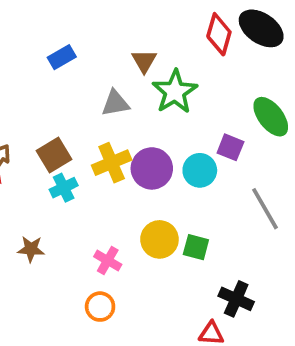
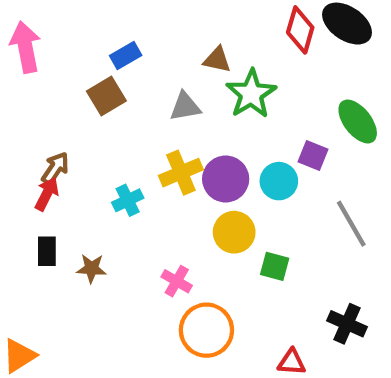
brown triangle: (144, 61) -> (217, 60), turned -48
brown square: (54, 155) -> (106, 96), moved
yellow circle: (159, 239) -> (234, 232), moved
black cross: (236, 299) -> (347, 324), moved
orange circle: (100, 307) -> (206, 330), moved, size x1.6

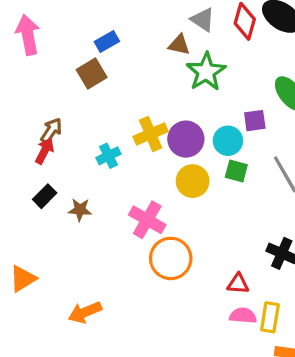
gray triangle: (185, 107) -> (203, 20), moved, turned 44
purple square: (313, 156) -> (255, 121), turned -30
black rectangle: (47, 251) -> (45, 196), turned 45
green square: (275, 266) -> (236, 171), moved
pink cross: (177, 281) -> (147, 220), size x1.5

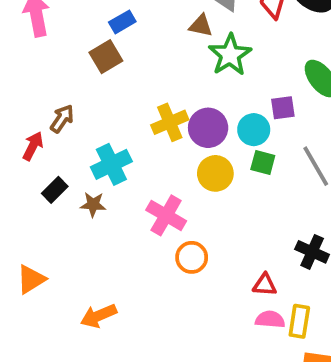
red arrow: (45, 151) -> (33, 146), moved
cyan cross: (108, 156) -> (111, 164), moved, size x1.5
orange circle: (171, 258) -> (192, 257), size x0.7

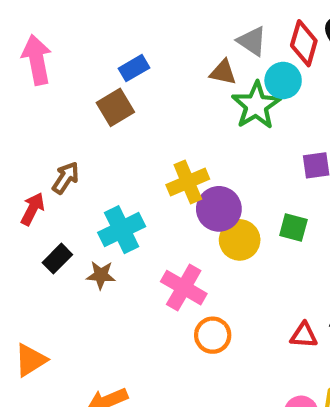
purple circle: (208, 128) -> (219, 209), moved
cyan circle: (254, 130) -> (283, 80), moved
red triangle: (265, 285) -> (304, 335), moved

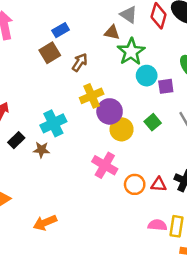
cyan circle: (283, 80) -> (147, 76), moved
brown arrow: (66, 178) -> (80, 62), moved
green square: (293, 227) -> (153, 122), turned 35
pink cross: (184, 288) -> (105, 165), moved
orange circle: (213, 335) -> (135, 184), moved

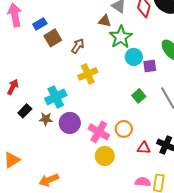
blue rectangle: (61, 30) -> (40, 24), moved
purple circle: (110, 111) -> (70, 123), moved
yellow circle: (122, 129) -> (105, 156), moved
orange circle: (135, 184) -> (124, 129), moved

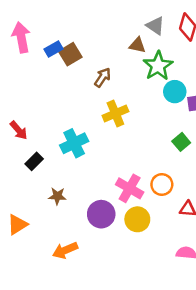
brown square: (53, 38) -> (70, 54), moved
red arrow: (13, 87) -> (19, 130), turned 112
brown star: (46, 119) -> (57, 196), moved
purple circle: (70, 123) -> (101, 214), moved

